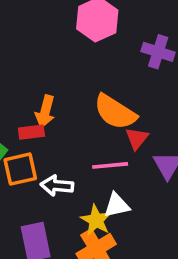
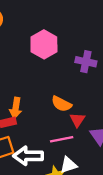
orange semicircle: (115, 112) -> (61, 104), size x0.7
white arrow: (57, 186) -> (28, 156), size x1.4

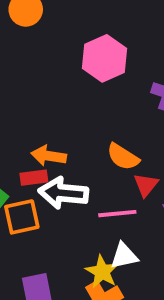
orange arrow: (16, 108) -> (49, 156), turned 84
white arrow: (28, 156) -> (63, 193), moved

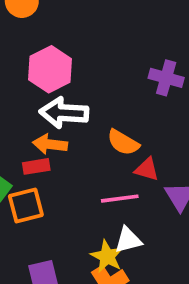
pink hexagon: (104, 58) -> (50, 69), moved
red triangle: (146, 185) -> (147, 169), turned -50
white arrow: (63, 193) -> (64, 113), moved

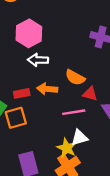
white arrow: (64, 113) -> (38, 60), size x0.7
orange arrow: (50, 144) -> (47, 89), moved

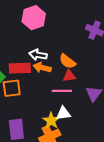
white arrow: (38, 60) -> (38, 55), moved
red rectangle: (22, 93) -> (20, 68), size x1.5
red triangle: (90, 94) -> (69, 76), moved, turned -32

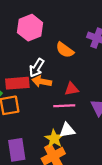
white arrow: (38, 55) -> (37, 68), turned -66
orange semicircle: (67, 61) -> (65, 50), moved

